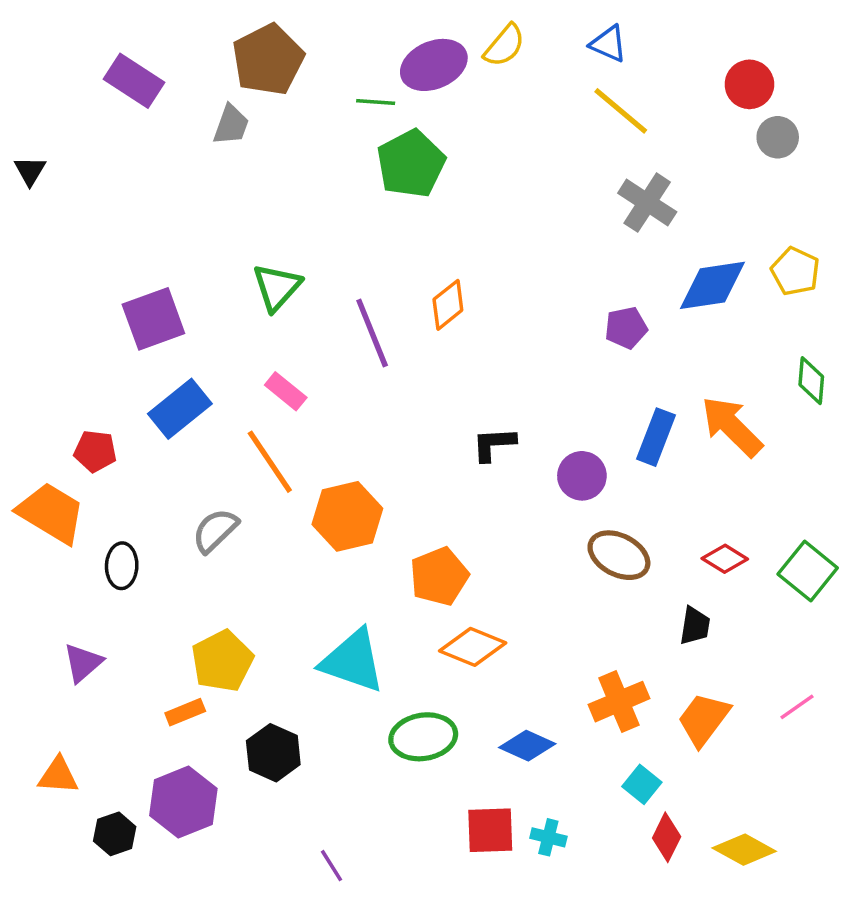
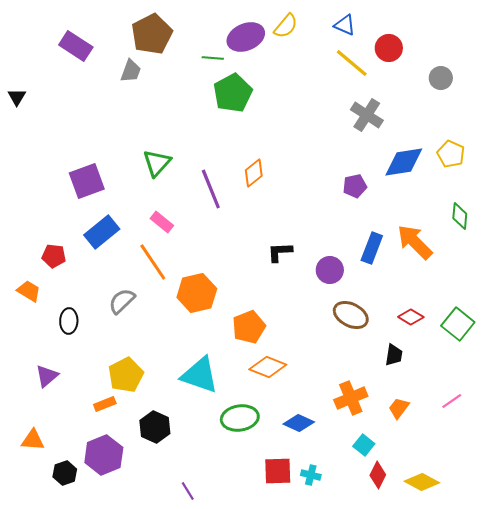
red circle: (749, 84) -> (389, 48), moved
orange trapezoid: (51, 513) -> (29, 291), size x0.6
orange trapezoid: (704, 719) -> (399, 408), size x0.7

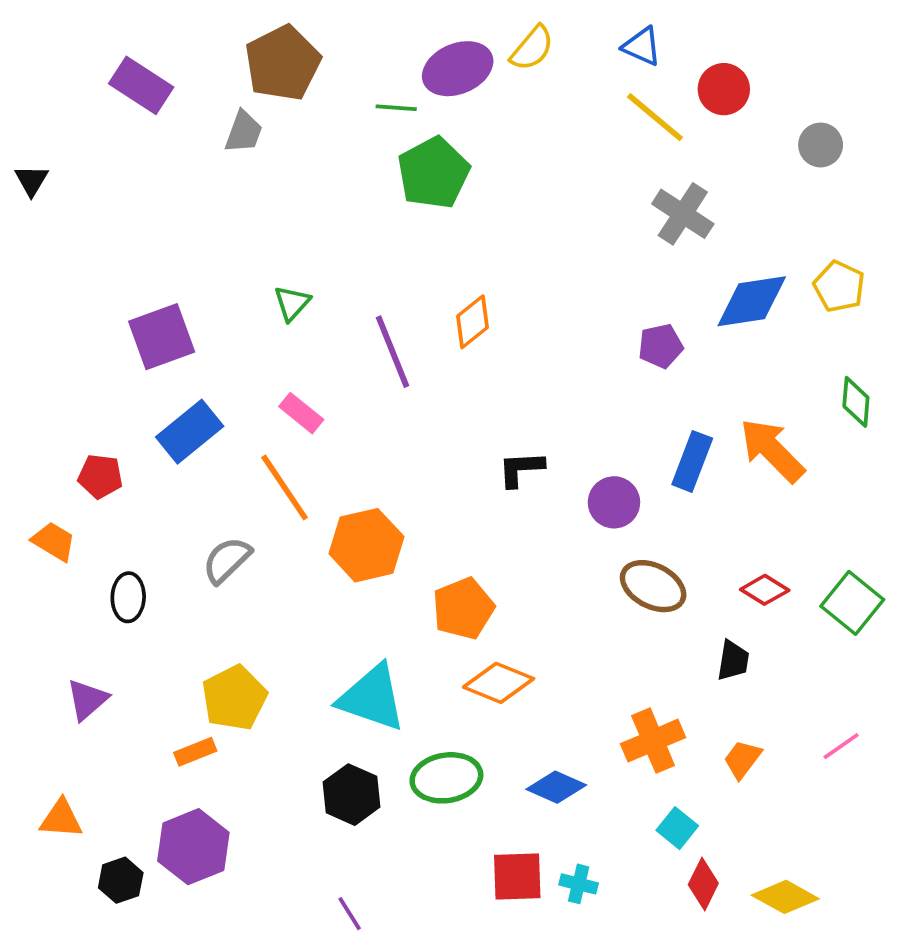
green triangle: (157, 163) -> (292, 303), size x0.7
black hexagon: (155, 427) -> (352, 795), moved

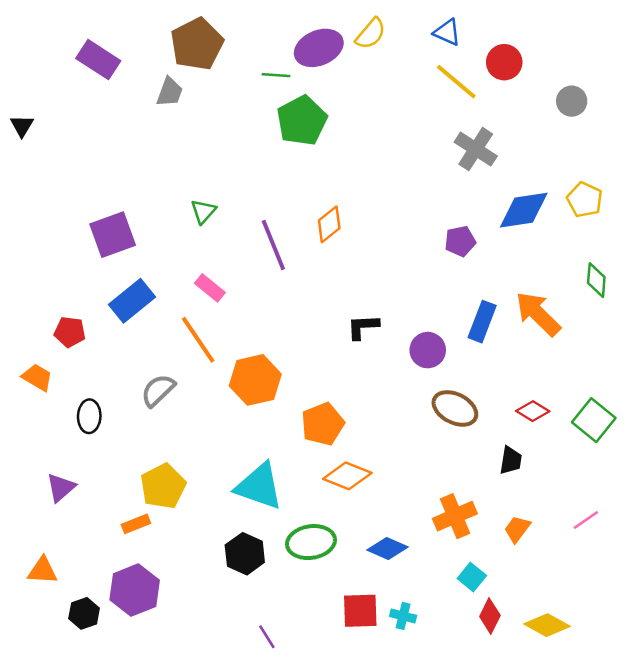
purple line: (350, 914) -> (267, 637), moved

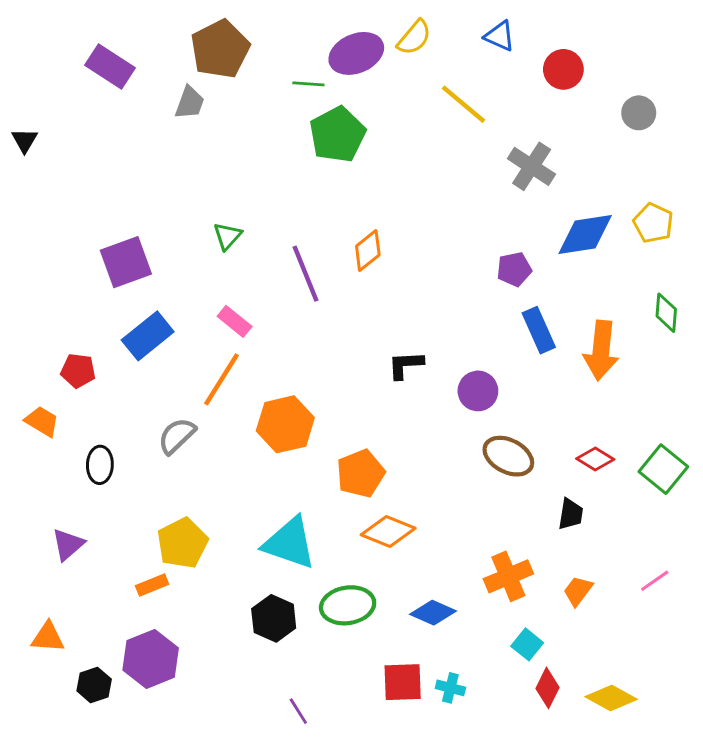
yellow line: (456, 82) -> (463, 104), moved
orange arrow: (538, 314) -> (601, 350), turned -129
blue rectangle: (482, 322) -> (539, 330), moved, turned -45
orange line: (198, 340) -> (222, 379), turned 66

